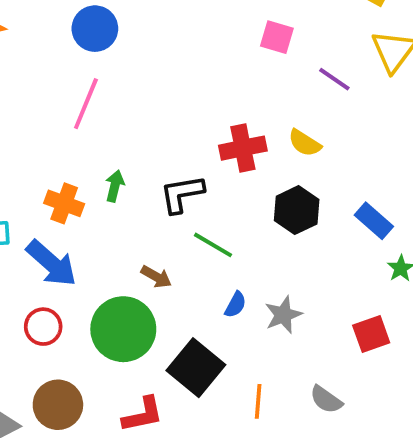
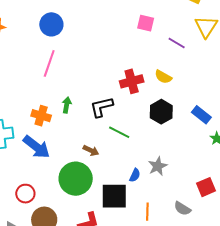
blue semicircle: (235, 305) -> (135, 175), moved
red circle: (43, 327) -> (25, 194), moved
red square: (371, 334) -> (206, 187), moved
black square: (196, 368) -> (114, 196), turned -36

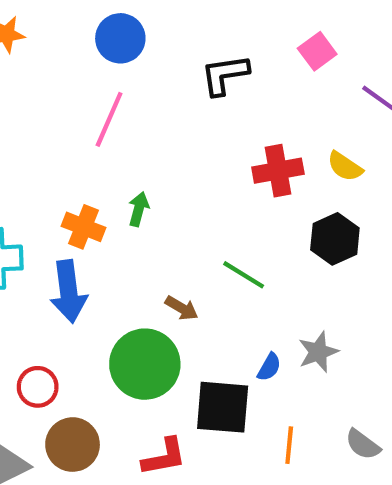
pink square: (146, 23) -> (317, 51), turned 36
black L-shape: (102, 107) -> (225, 75), moved
blue arrow: (36, 147) -> (69, 291), turned 40

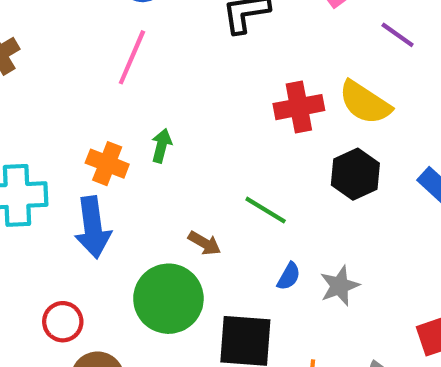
yellow semicircle: (345, 166) -> (365, 103), size x1.5
blue semicircle: (269, 367) -> (289, 276), moved

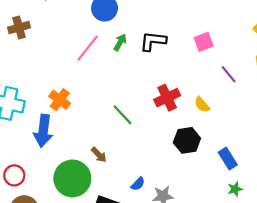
yellow semicircle: (365, 103) -> (202, 105), size x0.6
red cross: (299, 107) -> (167, 98), turned -30
green arrow: (162, 146) -> (120, 42), moved
green line: (266, 210) -> (123, 115), moved

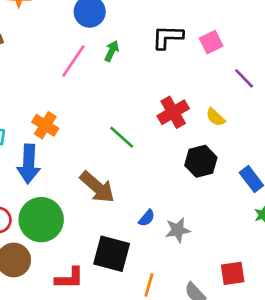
black L-shape: (153, 41) -> (168, 37), moved
brown arrow: (99, 155) -> (97, 187), size x1.8
green circle: (72, 178) -> (41, 220), moved

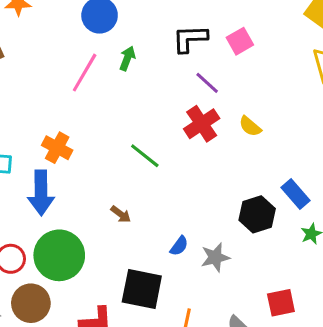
purple line: (244, 78) -> (207, 83), moved
black hexagon: (201, 161) -> (257, 214), moved
brown arrow: (97, 187) -> (121, 214), size x0.5

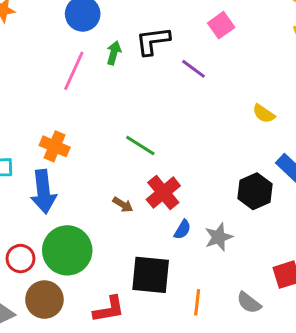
black L-shape: (190, 39) -> (153, 41), moved
red cross: (202, 124) -> (163, 193), moved
yellow semicircle: (250, 126) -> (264, 114), moved

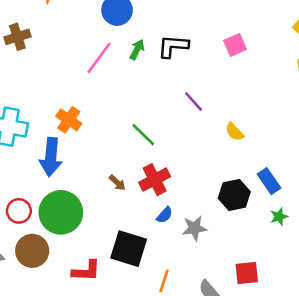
purple line: (194, 69) -> (194, 102), moved
yellow semicircle: (264, 114) -> (234, 132), moved

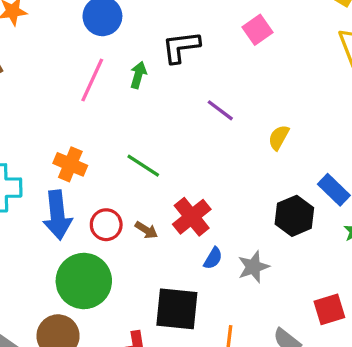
green arrow: (137, 50) -> (138, 75), moved
yellow semicircle: (234, 132) -> (279, 137), turned 84
green line: (143, 135) -> (143, 166), moved
red circle: (19, 211) -> (106, 225), moved

